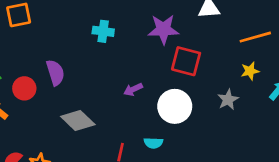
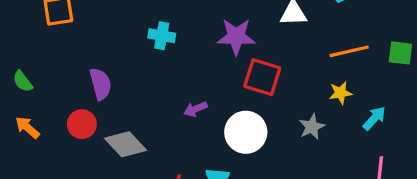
red circle: (24, 88) -> (82, 124), moved

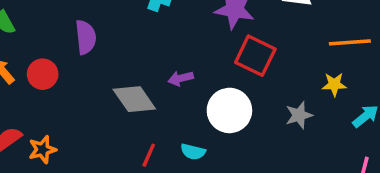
red circle: (82, 124) -> (43, 74), moved
gray diamond: (125, 144) -> (134, 99), moved

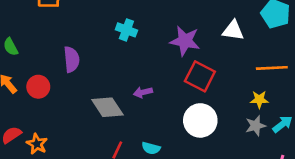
white circle: (229, 110) -> (200, 120), moved
gray star: (299, 115) -> (256, 126), moved
orange star: (42, 150) -> (37, 144), turned -30

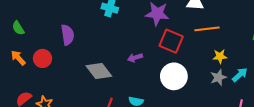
orange line: (272, 68) -> (207, 29), moved
purple arrow: (143, 92) -> (135, 58), moved

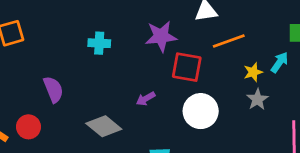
cyan arrow: (240, 75) -> (280, 62), moved

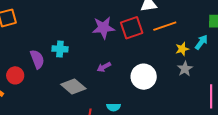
purple star: (161, 36) -> (103, 28), moved
cyan cross: (99, 43) -> (60, 49), moved
red square: (187, 67) -> (132, 28), moved, turned -30
red circle: (28, 127) -> (15, 75), moved

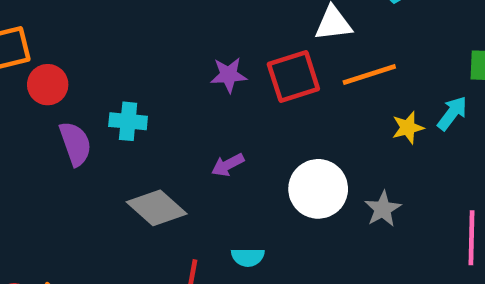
purple star: (103, 28) -> (229, 75), size x0.7
gray star: (185, 69) -> (383, 209), moved
red circle: (15, 75) -> (48, 85), moved

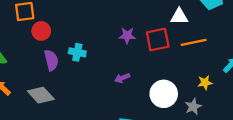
yellow star: (408, 128) -> (205, 83), moved
gray diamond: (157, 208) -> (41, 95), moved

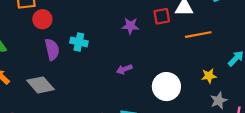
red square: (158, 40) -> (162, 16), moved, size x0.7
gray star: (193, 107) -> (219, 101), moved

